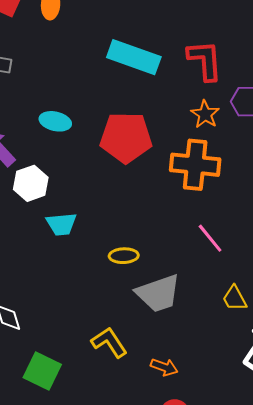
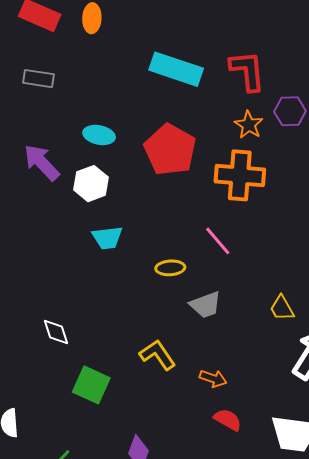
red pentagon: (126, 137) -> (170, 150), turned 30
white hexagon: (31, 183) -> (91, 184), moved
pink line: (210, 238) -> (218, 241), moved
gray trapezoid: (158, 293) -> (206, 305), size x0.7

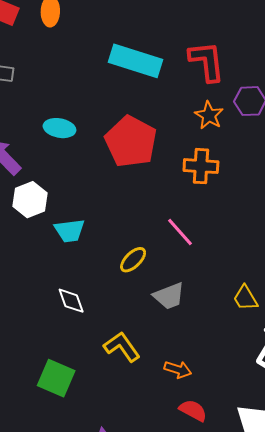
orange cross: (240, 175) -> (201, 166), size x0.7
white hexagon: (91, 184) -> (30, 200), moved
yellow ellipse: (170, 268) -> (133, 260), turned -40
white diamond: (56, 332) -> (71, 301), moved

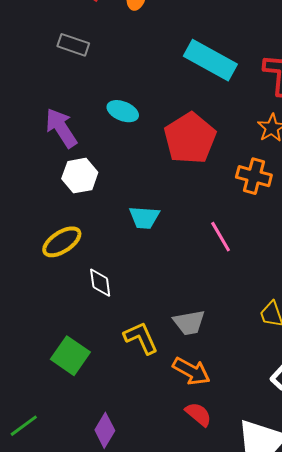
cyan trapezoid: (70, 231) -> (144, 217), moved
yellow ellipse: (133, 260) -> (62, 242), moved, size x1.4
gray trapezoid: (169, 296) -> (189, 323), moved
orange arrow: (178, 370) -> (191, 371), size x1.4

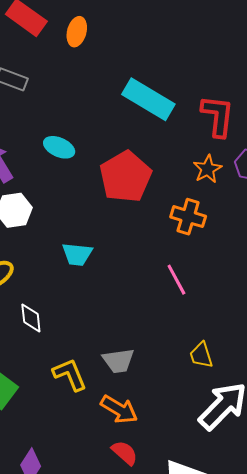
pink line: (221, 237) -> (176, 280), moved

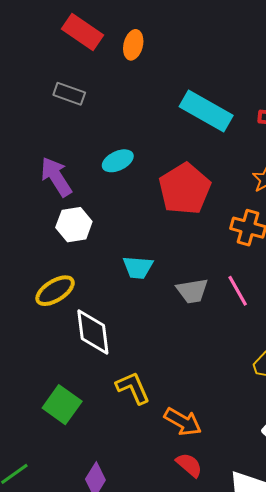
cyan ellipse: (59, 147) -> (118, 161), turned -48
white diamond: (31, 318) -> (93, 332), size x1.6
gray trapezoid: (118, 361) -> (192, 291), moved

